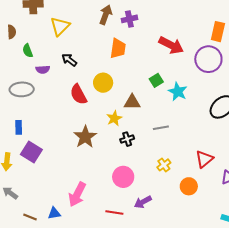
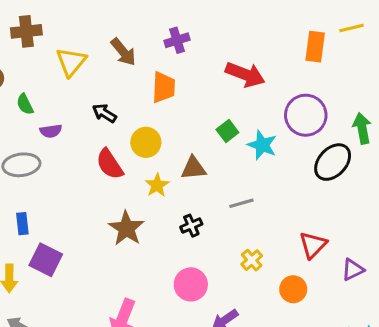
brown arrow: (106, 15) -> (123, 52), moved, turned 126
purple circle: (208, 59) -> (306, 115), moved
black arrow: (69, 60) -> (104, 113), moved
yellow star: (114, 118) -> (157, 185), moved

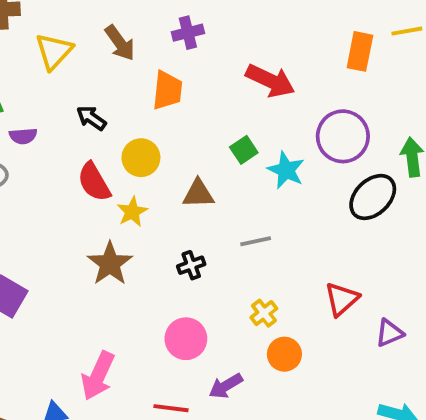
yellow star: (157, 185) -> (132, 212), moved
orange circle: (293, 289) -> (284, 354), moved

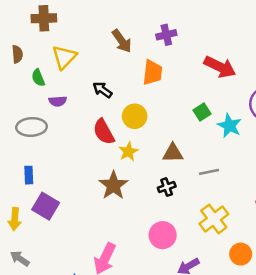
yellow triangle: (54, 51) -> (64, 57), moved
brown triangle: (198, 194) -> (173, 153), moved
yellow cross: (264, 313) -> (214, 219), size x1.6
orange circle: (284, 354) -> (241, 254), moved

